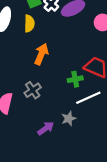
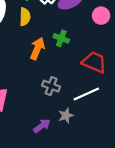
green cross: (75, 79) -> (61, 38), moved, turned 32
gray cross: (33, 90) -> (51, 86), moved, turned -35

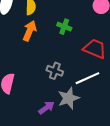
orange arrow: (37, 49) -> (30, 31), moved
gray star: (66, 116) -> (69, 98), size x1.5

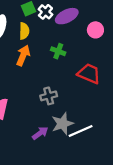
gray cross: (55, 71) -> (49, 96), turned -35
white line: (87, 78) -> (81, 131), moved

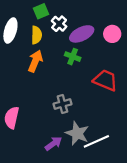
white cross: (45, 12) -> (59, 24), moved
purple ellipse: (67, 16) -> (82, 34), moved
gray star: (62, 124) -> (77, 133), turned -30

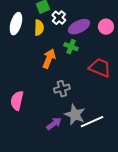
orange arrow: (35, 61) -> (49, 59), moved

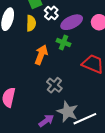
gray cross: (62, 89) -> (54, 85), turned -35

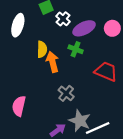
yellow semicircle: (31, 23) -> (42, 49), moved
orange arrow: (41, 55) -> (53, 62), turned -36

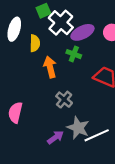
white cross: (63, 19) -> (61, 23), size x1.6
yellow semicircle: (42, 49) -> (35, 43), moved

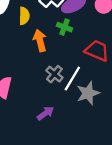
gray star: (78, 128) -> (88, 93), moved, turned 30
white line: (97, 135) -> (72, 79), moved, turned -35

